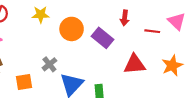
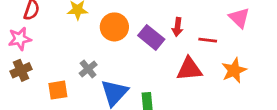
red arrow: (125, 18) -> (177, 27), moved
red line: (152, 31) -> (208, 40), moved

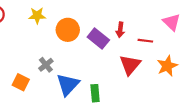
red triangle: (189, 69) -> (130, 65), turned -45
orange square: (58, 90) -> (21, 82), turned 35

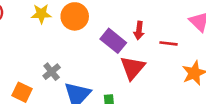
orange circle: (68, 30) -> (75, 16), moved
red triangle: (130, 65) -> (133, 68), moved

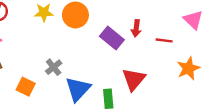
red triangle: (133, 68) -> (134, 79), moved

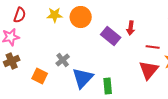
red line: (164, 40) -> (153, 47), moved
red triangle: (134, 79) -> (149, 70), moved

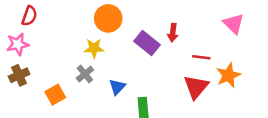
yellow star: (55, 15) -> (94, 48), moved
orange square: (40, 76) -> (55, 95), turned 35
blue triangle: (83, 78) -> (117, 87), moved, size x0.6

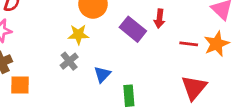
orange star: (228, 75) -> (217, 44), moved
red triangle: (196, 87) -> (194, 88), moved
orange square: (55, 95) -> (20, 85), moved, turned 30

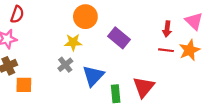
red arrow: (159, 19) -> (167, 29), moved
blue triangle: (102, 74) -> (93, 76), size x1.5
red triangle: (194, 88) -> (144, 87), moved

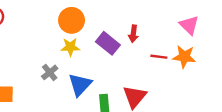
red arrow: (167, 29) -> (133, 34), moved
yellow star: (73, 42) -> (70, 47), moved
orange star: (189, 50) -> (184, 57), turned 30

